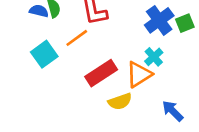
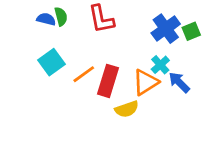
orange line: (77, 38) -> (84, 74), moved
red rectangle: (101, 73) -> (108, 81), turned -40
blue arrow: (173, 111) -> (179, 82), moved

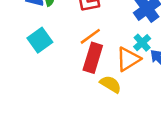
orange line: (84, 74) -> (90, 36), moved
yellow semicircle: (127, 109) -> (111, 84), turned -130

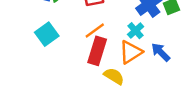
cyan cross: (142, 43) -> (136, 31), moved

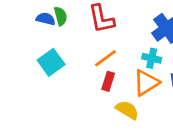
cyan cross: (136, 31) -> (152, 58), turned -35
red rectangle: (97, 51) -> (108, 81), size x0.6

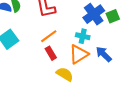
red rectangle: (108, 81) -> (51, 53), turned -48

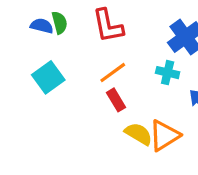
orange triangle: (79, 54) -> (164, 135), moved

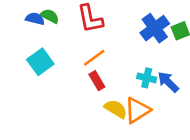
green semicircle: (60, 23) -> (50, 16), turned -48
cyan cross: (168, 73) -> (147, 78), moved

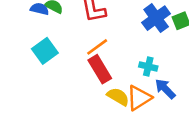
red rectangle: (97, 81) -> (100, 69), size x1.5
blue arrow: (168, 82) -> (165, 89), moved

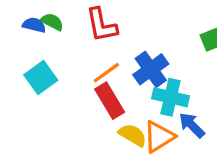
blue cross: (156, 18) -> (151, 69), moved
cyan cross: (148, 67) -> (170, 97), size x1.5

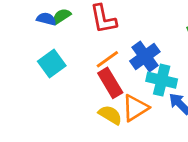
green semicircle: (52, 22) -> (62, 16), turned -60
yellow semicircle: (133, 135) -> (110, 115), moved
orange triangle: (159, 137) -> (135, 108), moved

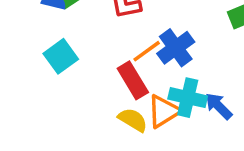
orange line: (107, 59) -> (147, 51), moved
cyan cross: (162, 80) -> (188, 98), moved

